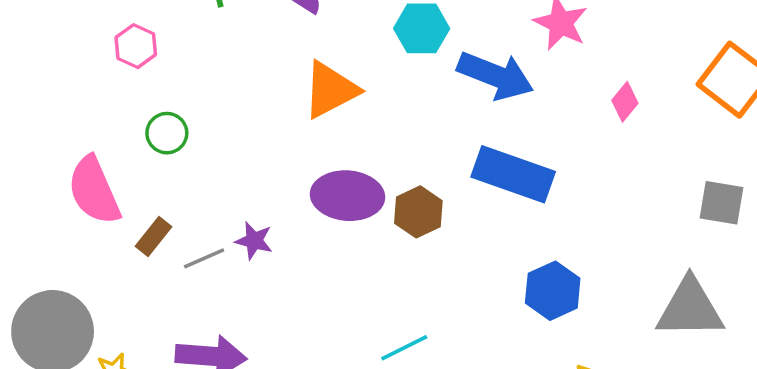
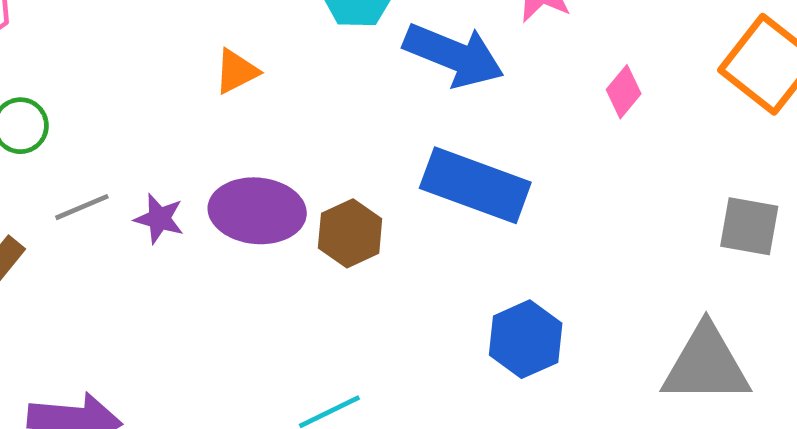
orange triangle: (330, 90) -> (236, 71), size x0.6
purple star: (254, 241) -> (159, 219), moved
gray line: (204, 258) -> (82, 207), moved

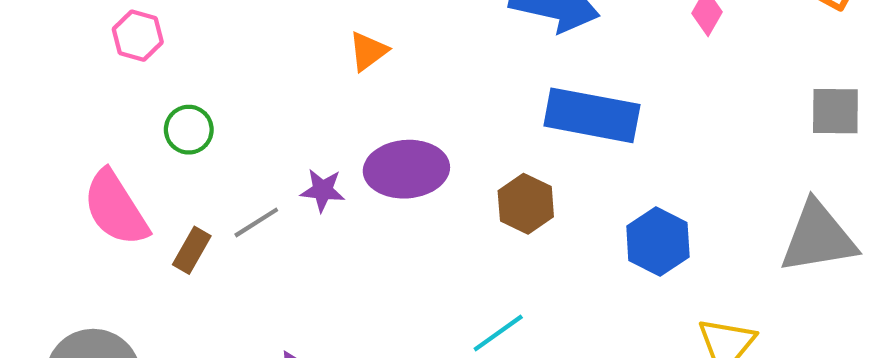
gray line: (82, 207) -> (256, 222), moved
brown hexagon: (350, 233) -> (526, 204), moved

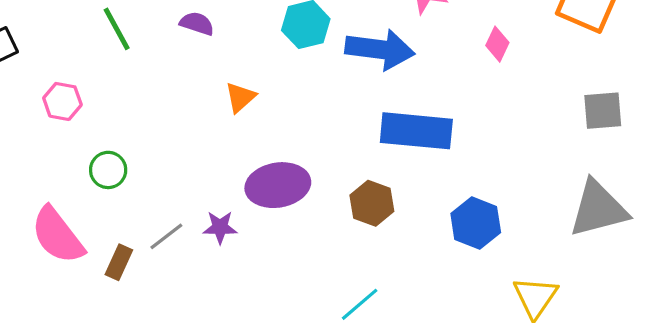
purple star: (323, 190) -> (220, 227), moved

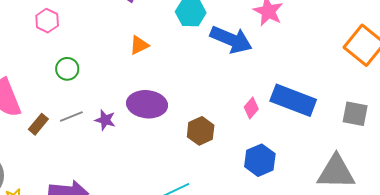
pink diamond: (497, 44) -> (251, 108), moved
pink hexagon: (62, 101) -> (47, 21), moved
blue rectangle: (416, 131) -> (293, 100), moved
green circle: (108, 170) -> (67, 69), moved

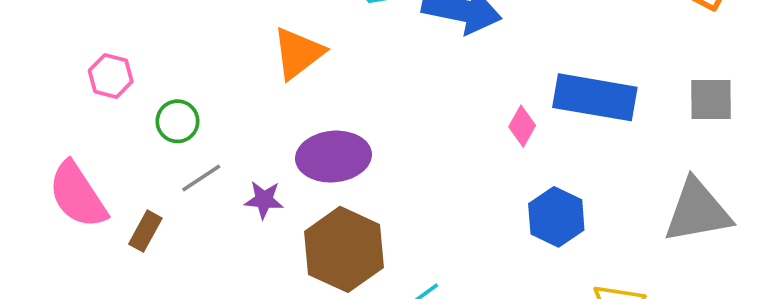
pink hexagon: (47, 21) -> (111, 76), moved
orange triangle: (139, 45) -> (298, 53), size x1.5
gray line: (71, 117) -> (201, 178), moved
brown hexagon: (201, 131) -> (344, 249), moved, size x1.6

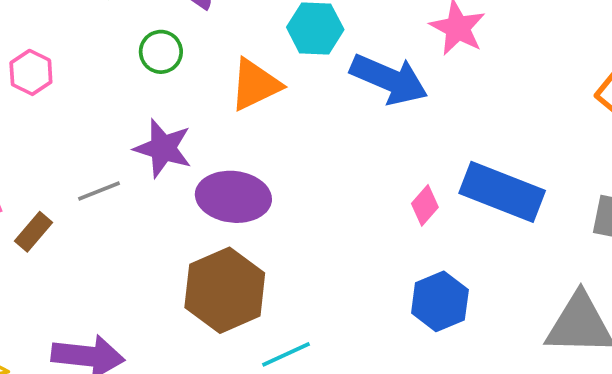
orange triangle: (298, 53) -> (255, 85), moved
green circle: (177, 121) -> (161, 52), moved
purple star: (264, 200) -> (163, 148), moved, size x1.5

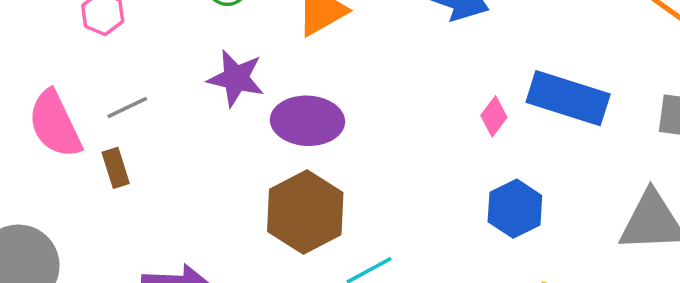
gray line: (99, 191) -> (127, 108), moved
brown rectangle: (33, 232) -> (116, 168), turned -54

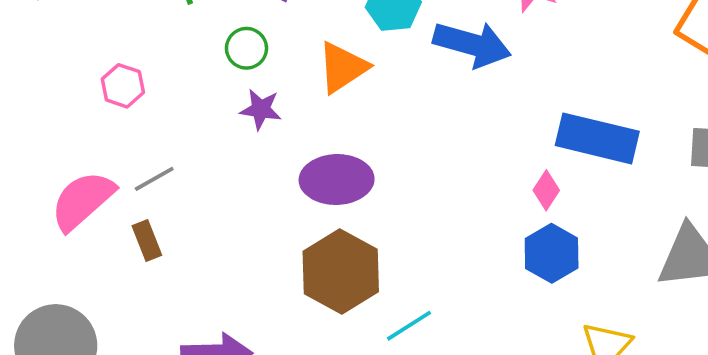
purple star: (236, 78) -> (261, 109), moved, size x0.7
pink diamond: (494, 116) -> (546, 190), moved
pink semicircle: (55, 124) -> (83, 201), turned 78

